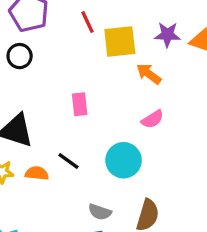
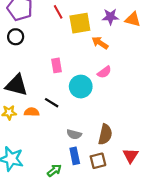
cyan circle: (124, 160) -> (81, 87), moved

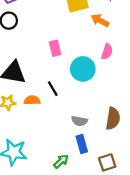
pink semicircle: (104, 72) -> (107, 52), turned -32
black line: (52, 103) -> (53, 89), turned 32
brown square: (98, 161) -> (107, 162), moved

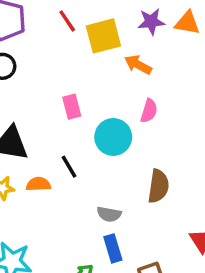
brown semicircle: (113, 119) -> (158, 186), moved

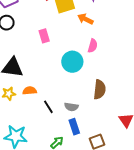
pink rectangle: (72, 107) -> (44, 36), moved
black line: (69, 167) -> (48, 107), moved

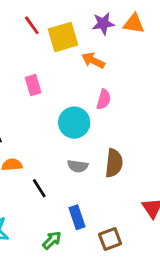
gray semicircle: (71, 107) -> (78, 166), moved

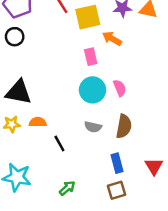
pink rectangle: (33, 85) -> (91, 57), moved
pink semicircle: (104, 99) -> (120, 88), moved, turned -42
blue rectangle: (77, 217) -> (117, 163), moved

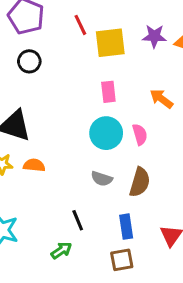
black circle: (15, 37) -> (29, 61), moved
orange arrow: (112, 39) -> (161, 99), moved
black line: (59, 144) -> (78, 220), moved

